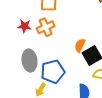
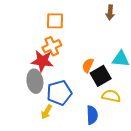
red star: (24, 26) -> (42, 61), moved, size x1.5

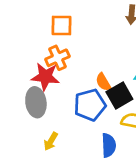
orange semicircle: (88, 65) -> (103, 82), turned -56
blue pentagon: (59, 93) -> (90, 105), moved

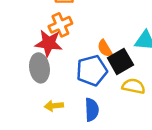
yellow arrow: (51, 141) -> (54, 106), turned 54
blue semicircle: (109, 145) -> (92, 110), moved

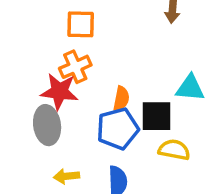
orange semicircle: (105, 48) -> (121, 99), moved, turned -138
black square: (120, 61) -> (157, 116), turned 30

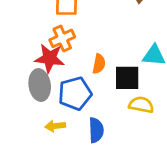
blue pentagon: (118, 129) -> (75, 93), moved

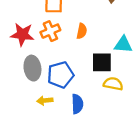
red star: (50, 58) -> (22, 34), moved
orange semicircle: (99, 64) -> (82, 31), moved

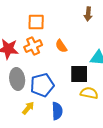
orange semicircle: (82, 31) -> (61, 46), turned 136
yellow arrow: (45, 101) -> (28, 108), turned 136

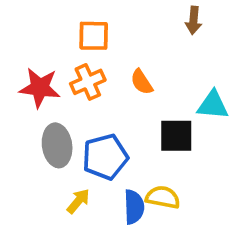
yellow semicircle: (89, 93) -> (163, 197), moved

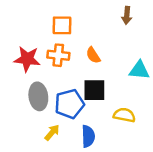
orange cross: (88, 82) -> (58, 55), turned 30
black square: (176, 136) -> (94, 90), moved
yellow semicircle: (163, 197) -> (124, 115), moved

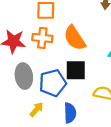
orange semicircle: (93, 55) -> (75, 38), size x1.6

